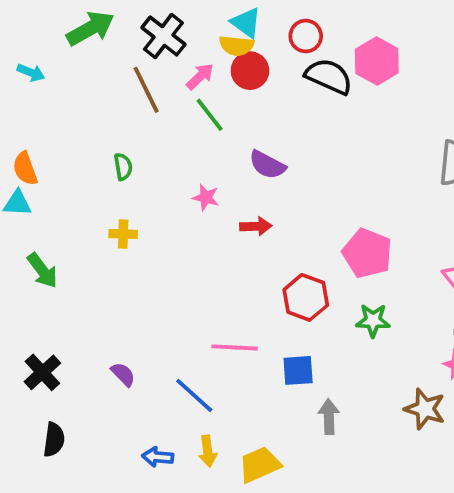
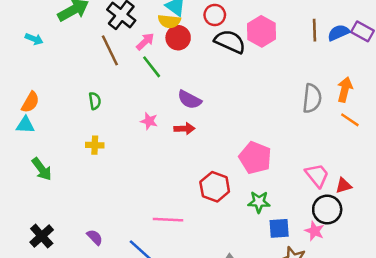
orange semicircle: (25, 169) -> (30, 102), turned -130
red arrow: (256, 226) -> (184, 129), moved
blue square: (298, 370) -> (279, 228), moved

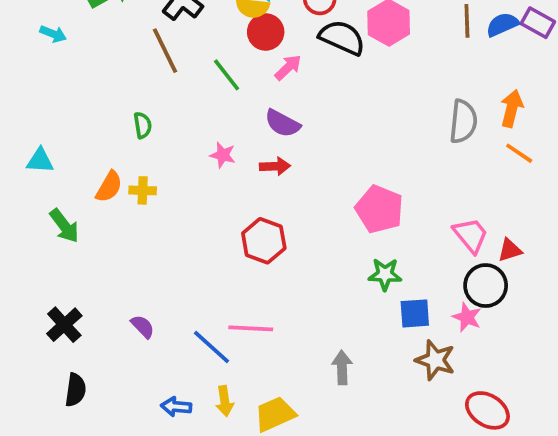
pink arrow: (145, 42) -> (288, 67), moved
orange semicircle: (30, 102) -> (109, 187), moved
red hexagon: (215, 187) -> (264, 241), moved
pink line: (168, 220) -> (251, 328), moved

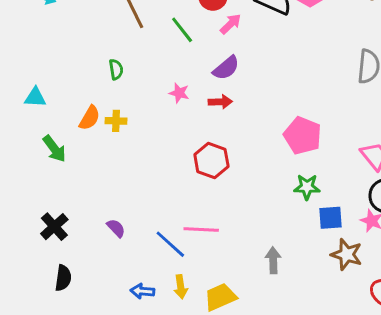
purple semicircle: (282, 123) -> (226, 68), turned -68

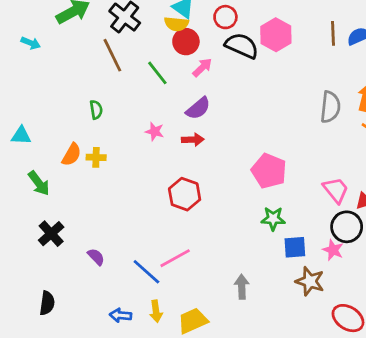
black cross: (54, 227) -> (51, 234), moved
pink line: (201, 230) -> (175, 258), turned -32

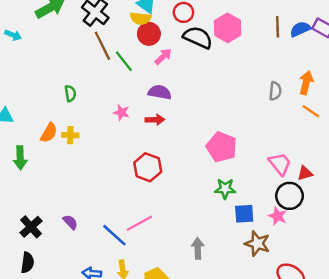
brown line: (112, 55) -> (102, 46), moved
gray semicircle: (330, 107) -> (275, 91), size x0.7
purple semicircle: (198, 108) -> (160, 92), turned -130
green arrow: (39, 183) -> (20, 158), turned 35
black cross: (51, 234) -> (31, 227), moved

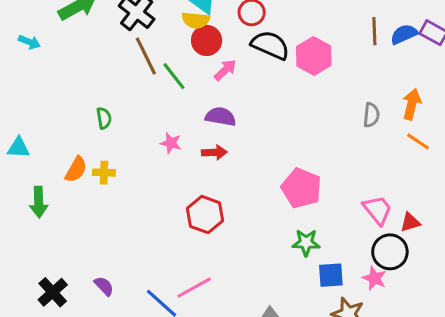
pink hexagon: (228, 28) -> (314, 56), moved

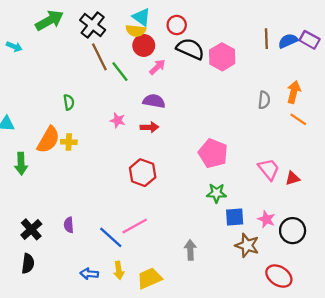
orange semicircle: (76, 169) -> (48, 140), size x1.4
black circle: (390, 252) -> (293, 231), moved
purple semicircle: (104, 286) -> (69, 225), turned -140

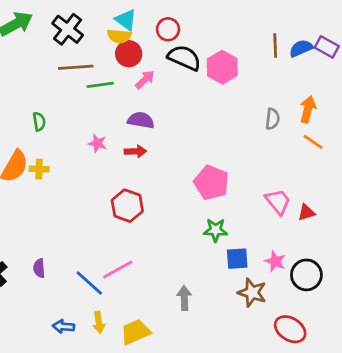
brown line: (99, 57) -> (76, 67), turned -68
green line: (120, 72) -> (100, 85), turned -60

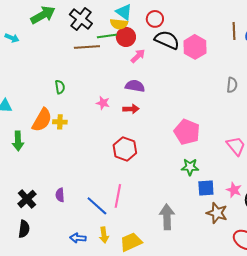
green line: (100, 85) -> (107, 36), moved
pink line: (118, 269) -> (118, 196), turned -50
gray arrow: (184, 298) -> (167, 217), size x1.4

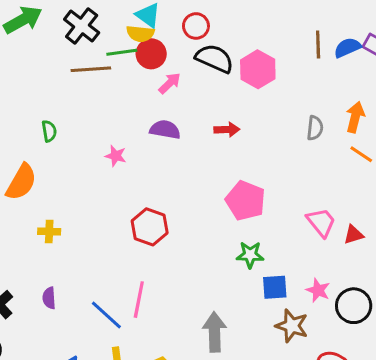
red arrow: (131, 109) -> (227, 130), moved
yellow cross: (60, 122) -> (49, 232), moved

